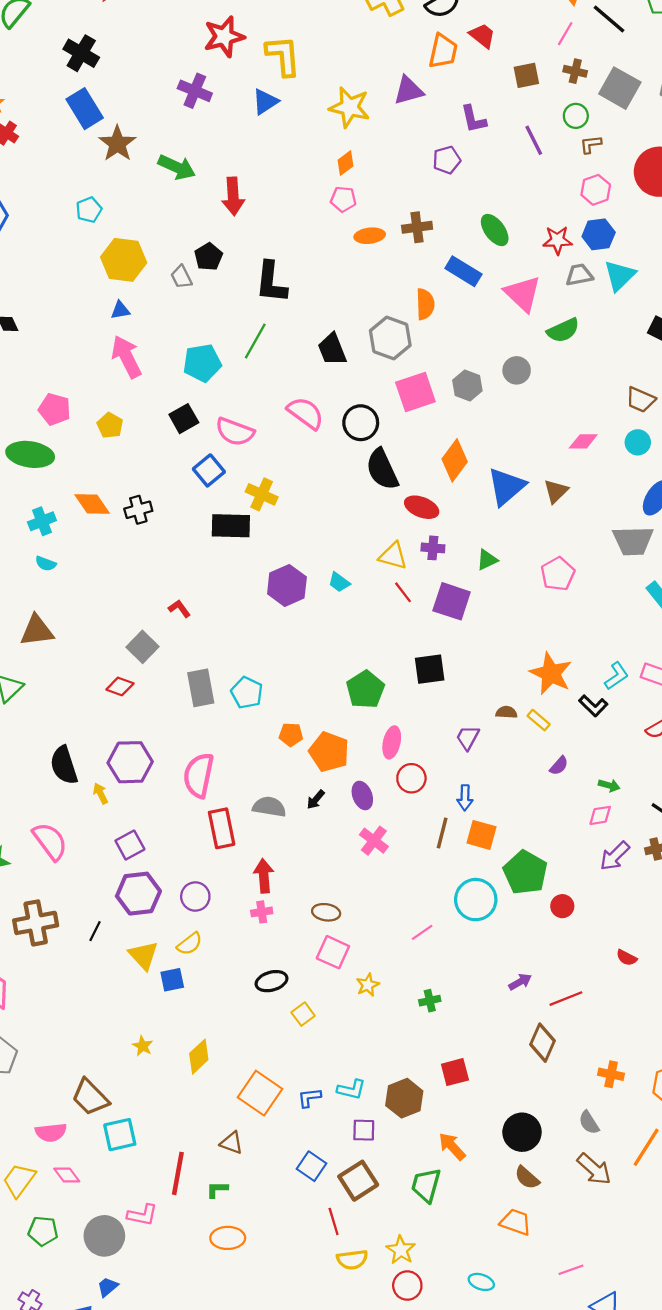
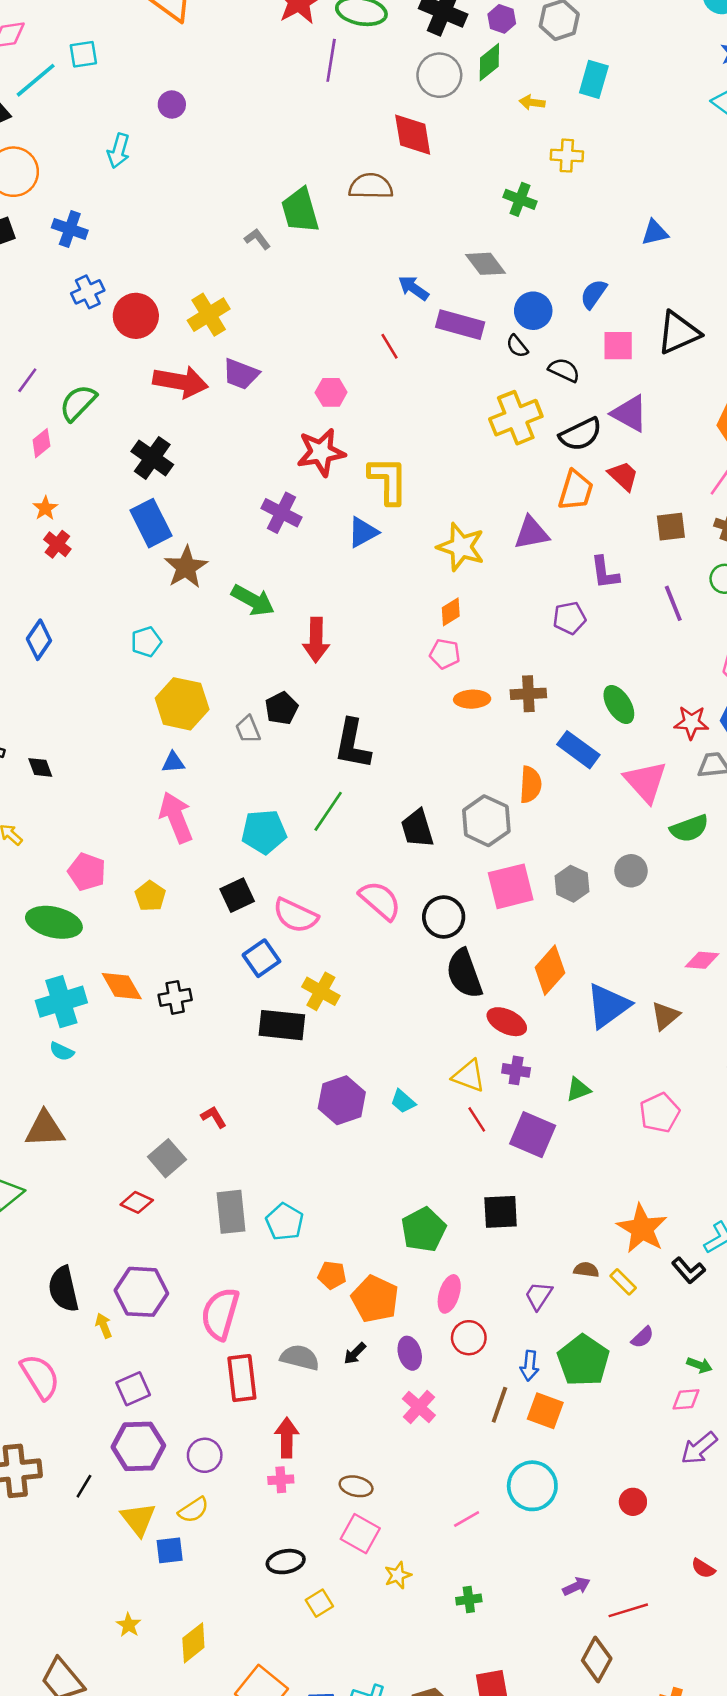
cyan cross: (42, 521) -> (61, 1002), size x1.5
green pentagon: (525, 872) -> (583, 1360), moved

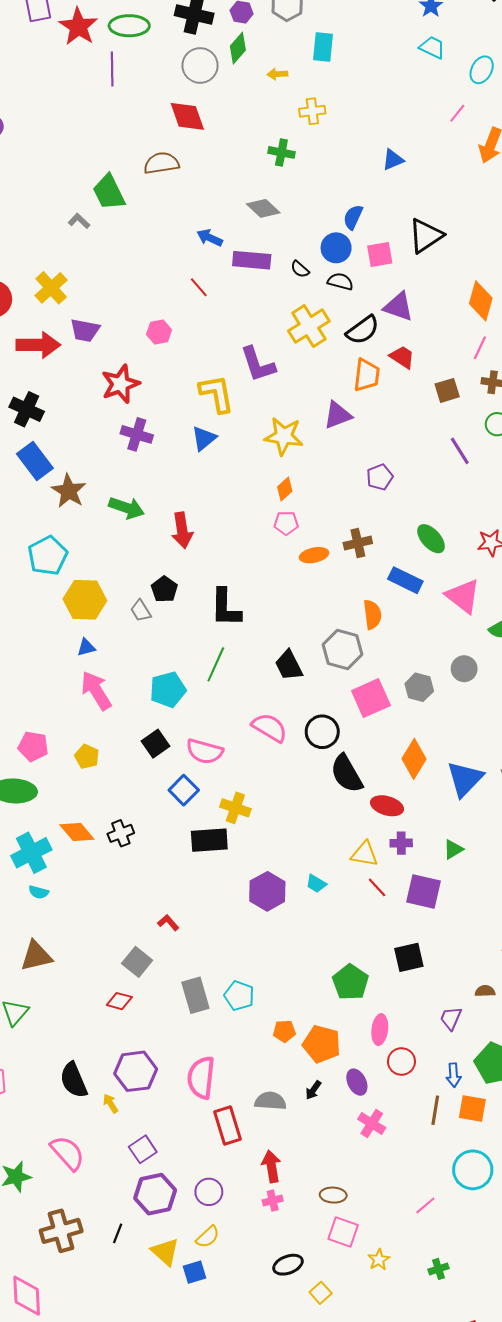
blue circle: (533, 311) -> (336, 248), moved
red star: (321, 452) -> (120, 384), moved
purple L-shape: (605, 573) -> (258, 364), moved, size x1.4
cyan pentagon: (146, 642) -> (48, 556), size x1.6

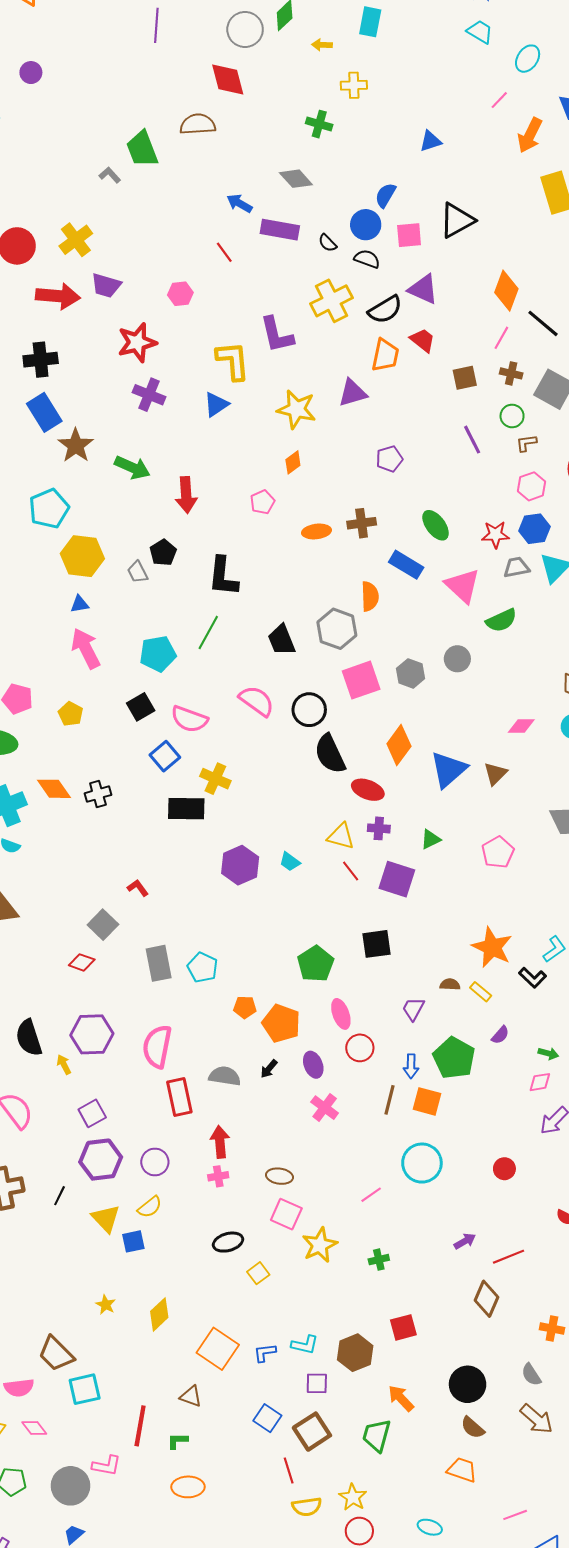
black cross: (27, 409) -> (41, 360), turned -36
pink pentagon: (286, 523) -> (262, 502), moved, turned -30
pink ellipse: (380, 1030) -> (341, 1014), turned -32
yellow star: (379, 1260) -> (320, 1245), size x1.6

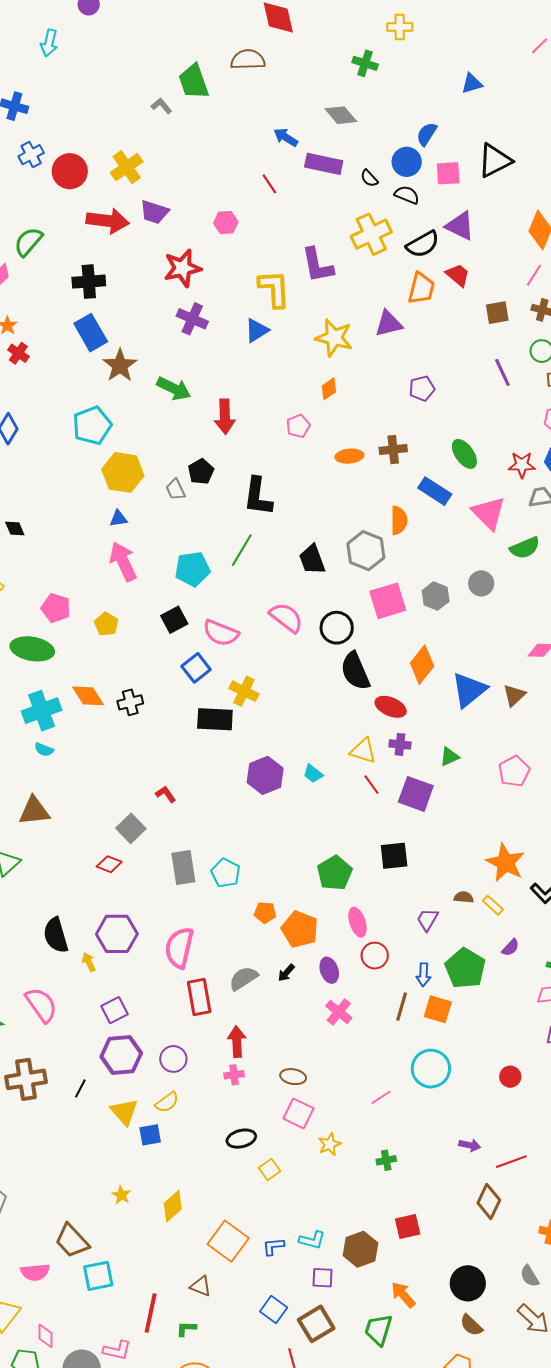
gray semicircle: (225, 1076) -> (243, 978), turned -44
purple arrow: (465, 1241) -> (470, 1145), turned 40
yellow star: (320, 1245) -> (330, 1144), size x0.7
pink diamond: (34, 1428) -> (45, 1336), moved, turned 35

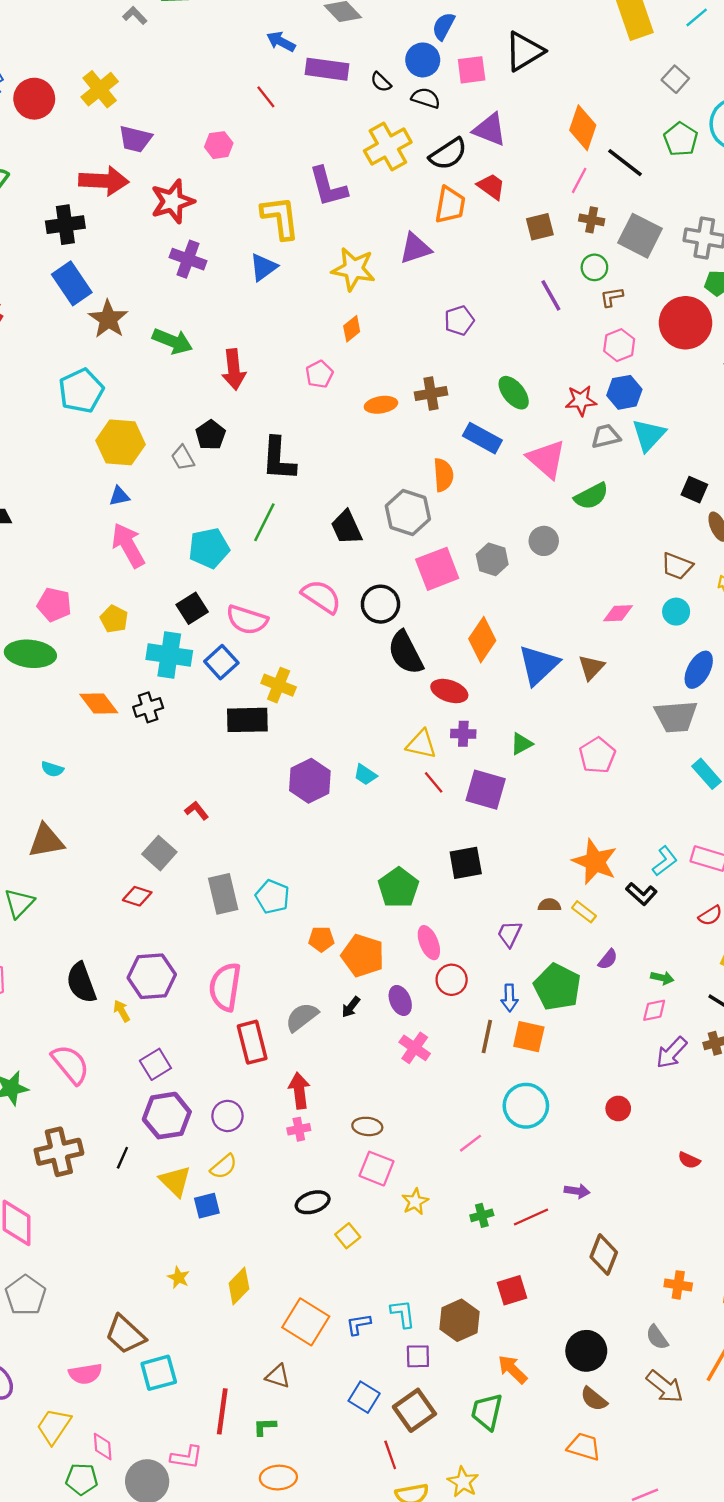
red arrow: (108, 221) -> (104, 181), moved
cyan cross: (42, 711) -> (169, 655), moved, turned 33
red line: (511, 1162) -> (531, 1217), moved
cyan L-shape: (312, 1240) -> (403, 1314), turned -108

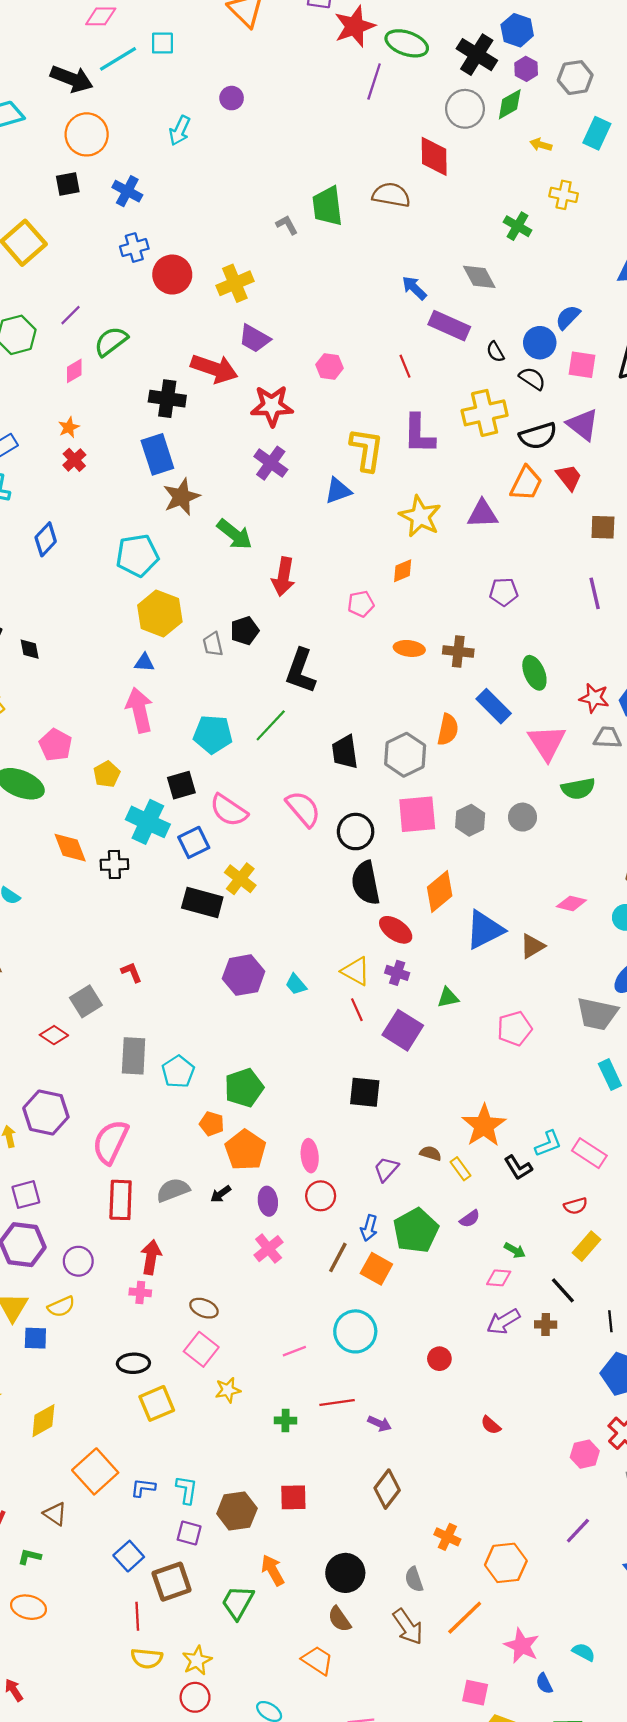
red line: (266, 97) -> (405, 366), moved
green pentagon: (398, 888) -> (244, 1088), moved
red line: (531, 1217) -> (337, 1403), moved
yellow square: (348, 1236) -> (157, 1403), size x1.5

